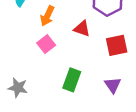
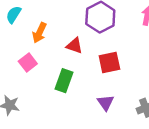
pink square: (46, 44) -> (28, 62), moved
green rectangle: (72, 80) -> (64, 81), moved

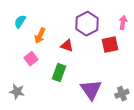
red square: (109, 62) -> (110, 45), moved
purple triangle: (106, 103) -> (91, 90), size x1.6

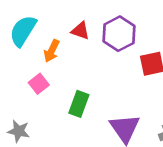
cyan semicircle: (20, 22) -> (23, 31), size x1.6
red triangle: (67, 46) -> (80, 31), moved

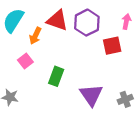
red triangle: (80, 31) -> (57, 20), size x1.5

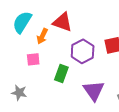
purple hexagon: (87, 23) -> (83, 51), moved
pink square: (25, 61) -> (33, 59), turned 32

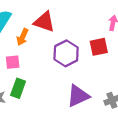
green rectangle: (61, 74) -> (18, 88), moved
purple triangle: (94, 91) -> (78, 96), turned 40

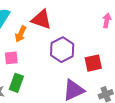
red square: (99, 47) -> (93, 63), moved

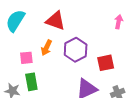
orange arrow: (21, 34) -> (46, 48), moved
green rectangle: (16, 83) -> (31, 82), turned -30

